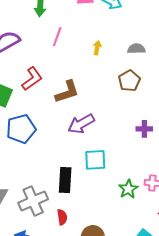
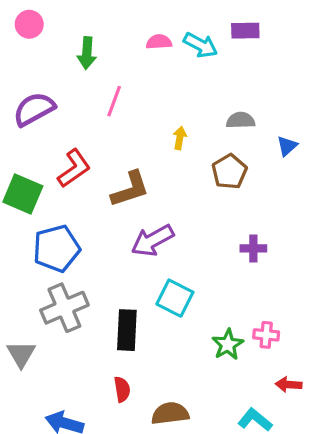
yellow arrow: (97, 48) -> (180, 138), moved
cyan square: (95, 160) -> (175, 298), turned 30
gray cross: (33, 201) -> (64, 308), moved

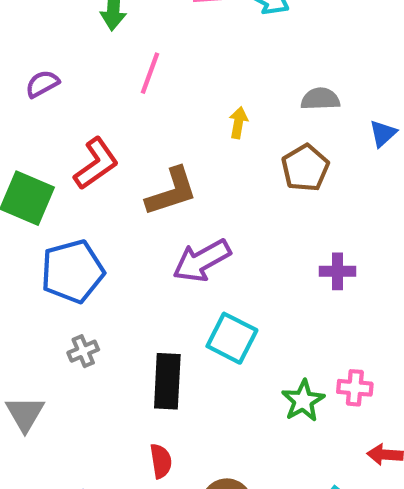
purple semicircle: (34, 109) -> (42, 84), size x0.6
gray cross: (64, 308) -> (83, 351), size x0.5

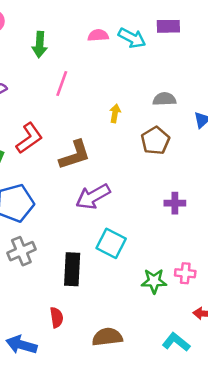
gray cross: (83, 351) -> (21, 251), size x1.5
green star: (303, 401) -> (154, 281), turned 30
red semicircle: (161, 461) -> (57, 317), moved

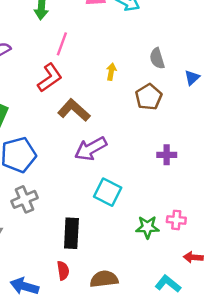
gray semicircle: (164, 99) -> (157, 58), turned -105
red L-shape: (29, 138) -> (50, 78), moved
brown L-shape: (75, 155) -> (74, 110), turned -120
black rectangle: (72, 269) -> (71, 233), moved
red semicircle: (57, 317) -> (63, 271), moved

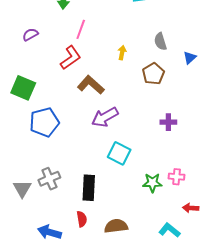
gray cross: (24, 199) -> (49, 179), moved

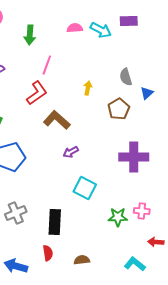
blue triangle: (190, 58) -> (147, 93), moved
purple arrow: (105, 117) -> (71, 152), size x0.6
purple cross: (168, 122) -> (134, 157), size x1.8
brown semicircle: (116, 226) -> (82, 260), size x0.7

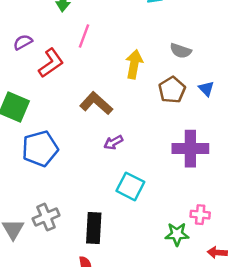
gray semicircle: (126, 77) -> (181, 51), turned -54
yellow arrow: (88, 88) -> (134, 64), size x1.6
red L-shape: (37, 93) -> (51, 63), moved
blue triangle: (147, 93) -> (206, 89), moved, turned -32
green star: (118, 217) -> (177, 234), moved

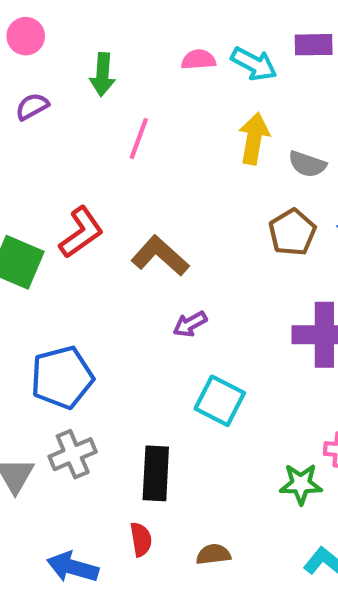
purple semicircle: (23, 42) -> (32, 107), moved
red L-shape: (51, 63) -> (81, 232), moved
yellow arrow: (134, 64) -> (254, 139), moved
blue pentagon: (40, 149) -> (62, 377), moved

